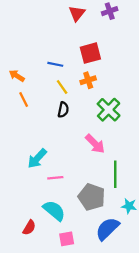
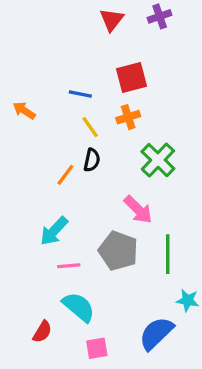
orange line: (24, 100) -> (65, 175), moved, turned 63
pink line: (55, 178) -> (69, 266), moved
gray pentagon: (92, 197) -> (118, 251), moved

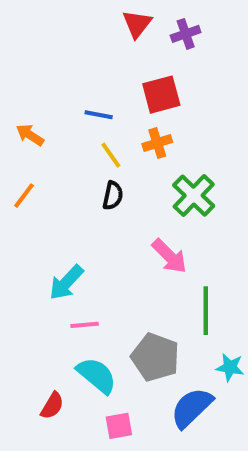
purple cross: (160, 16) -> (186, 34), moved
orange line: (65, 175) -> (24, 196), moved
gray pentagon: (118, 251) -> (155, 357), moved

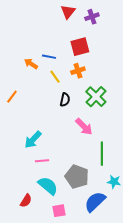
orange arrow: (30, 135) -> (31, 64), moved
black semicircle: (113, 196) -> (65, 100), moved

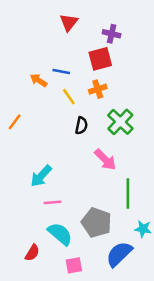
red triangle: (68, 12) -> (69, 22), moved
purple cross: (92, 17) -> (112, 34), moved, turned 32

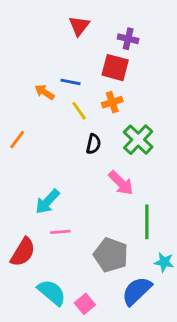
red square: (100, 59) -> (115, 68), turned 30
cyan semicircle: (60, 234) -> (52, 292), moved
red semicircle: (32, 253) -> (23, 252), moved, size x1.5
pink square: (74, 265) -> (85, 304), turned -30

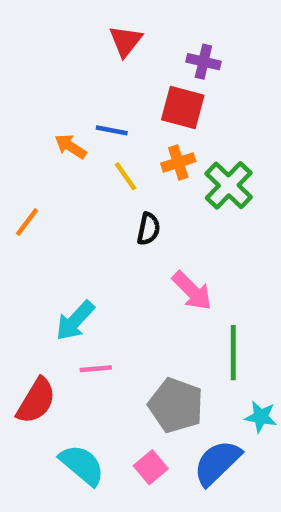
green cross: (138, 140) -> (229, 185), moved
pink square: (85, 304) -> (151, 467), moved

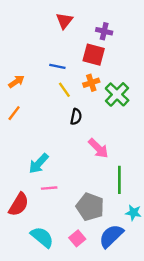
orange arrow: (71, 146) -> (16, 82), moved, turned 112

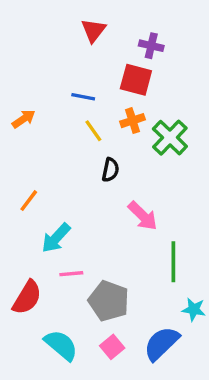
orange line: (14, 113) -> (29, 201), moved
gray pentagon: (90, 207) -> (109, 301), moved

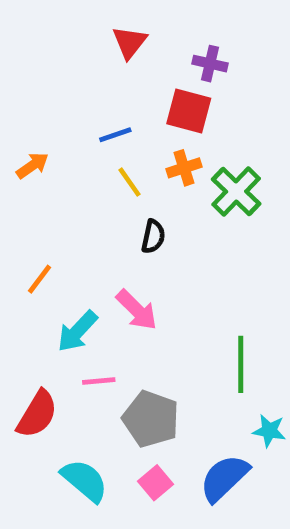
blue line: (83, 97) -> (115, 135), turned -30
pink arrow: (143, 216) -> (137, 310), moved

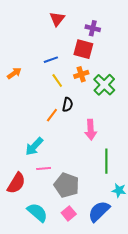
orange line: (40, 279) -> (52, 115), moved
pink arrow: (137, 310) -> (91, 130), moved, turned 42

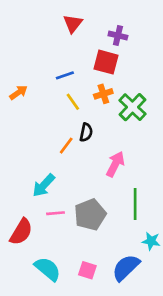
pink arrow: (91, 130) -> (115, 164), turned -150
gray pentagon: (67, 185) -> (90, 215), moved, turned 30
pink square: (69, 213) -> (87, 270), turned -32

